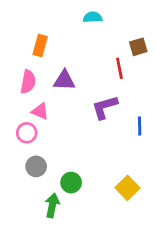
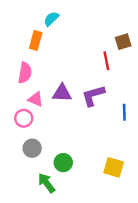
cyan semicircle: (93, 17) -> (51, 19), moved, turned -42
purple triangle: (64, 80) -> (62, 93), moved
yellow square: (128, 188) -> (114, 167), turned -30
green arrow: (52, 205) -> (46, 183), turned -48

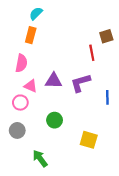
cyan semicircle: (51, 19) -> (36, 13), moved
gray circle: (32, 148) -> (17, 130), moved
green circle: (63, 163) -> (55, 120), moved
yellow square: (114, 167) -> (89, 140), moved

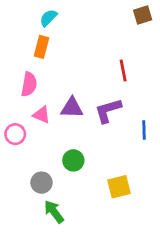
brown square: (106, 36) -> (143, 15), moved
pink circle: (20, 103) -> (15, 134), moved
gray circle: (17, 130) -> (41, 183), moved
yellow square: (89, 140) -> (119, 187), turned -30

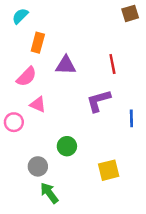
cyan semicircle: (48, 18) -> (20, 16), moved
pink semicircle: (29, 84) -> (26, 77), turned 35
purple triangle: (72, 108) -> (66, 65), moved

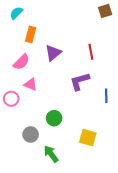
purple triangle: (66, 65) -> (53, 53), turned -42
yellow square: (109, 170) -> (88, 138), turned 30
green arrow: (49, 193) -> (51, 154), moved

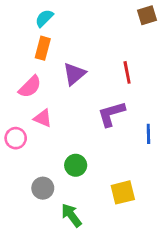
cyan semicircle: (16, 13) -> (44, 18), moved
yellow square: (88, 138) -> (123, 192), turned -30

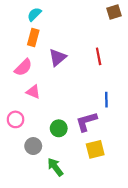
purple L-shape: (111, 114) -> (86, 122), moved
blue line: (148, 134) -> (106, 100), moved
pink circle: (16, 138) -> (16, 119), moved

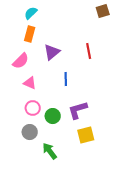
blue line: (106, 100) -> (66, 79), moved
pink circle: (16, 119) -> (33, 108), moved

